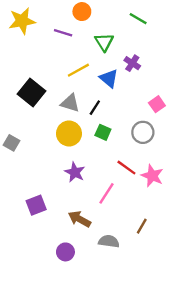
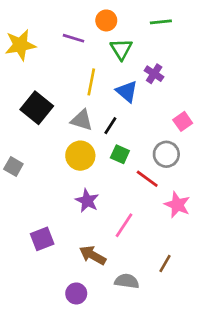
orange circle: (82, 12) -> (106, 20), moved
green line: (138, 19) -> (161, 22), turned -36
yellow star: (22, 21) -> (20, 45), moved
yellow line: (78, 70) -> (91, 82), turned -50
red line: (126, 168) -> (147, 179), moved

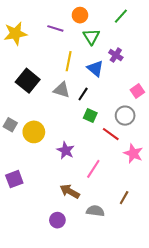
green line: (161, 22) -> (121, 16), turned -42
yellow circle: (80, 156) -> (34, 132), moved
purple square: (42, 239) -> (14, 179), moved

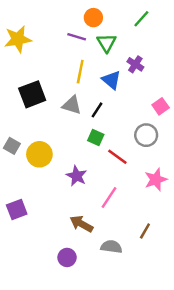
purple line: (55, 28) -> (77, 37), moved
black square: (28, 81) -> (32, 94), turned 30
green square: (90, 116) -> (96, 138), moved
red line: (111, 134) -> (117, 157), moved
pink star: (133, 153) -> (156, 179), turned 30

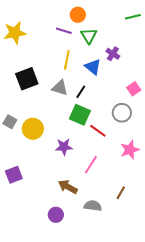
green line: (141, 19) -> (133, 17), moved, turned 35
green square: (96, 138) -> (80, 115), size x1.5
purple star: (77, 176) -> (64, 147), turned -30

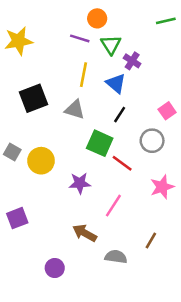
purple cross: (113, 54) -> (132, 61), moved
black line: (81, 92) -> (120, 115), moved
purple circle: (56, 215) -> (55, 268), moved

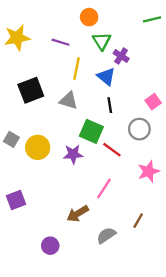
purple line: (80, 38) -> (61, 42), moved
black line: (120, 115) -> (110, 105), turned -42
purple star: (80, 183) -> (73, 154), moved
brown arrow: (85, 233) -> (78, 214), turned -60
gray semicircle: (116, 257) -> (106, 235), turned -42

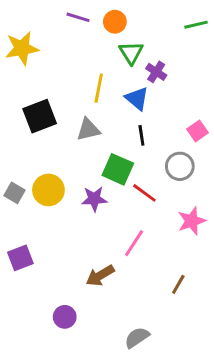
purple line: (61, 42) -> (78, 17), moved
gray triangle: (69, 101) -> (88, 129), turned -30
gray square: (11, 139) -> (15, 193), moved
gray semicircle: (106, 235) -> (137, 338), moved

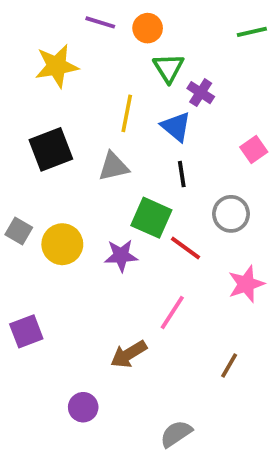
yellow star: (22, 48) -> (57, 66), moved
pink square: (197, 131) -> (254, 149), moved
gray square: (15, 193) -> (19, 231), moved

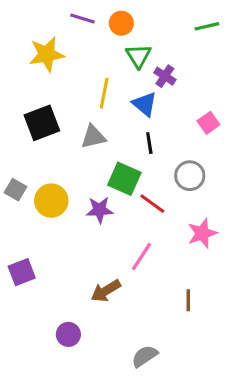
brown line: (229, 366) -> (188, 300), turned -30

